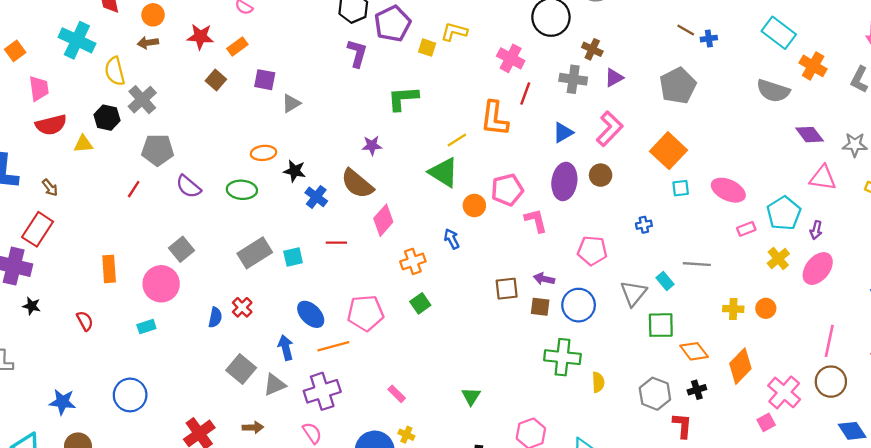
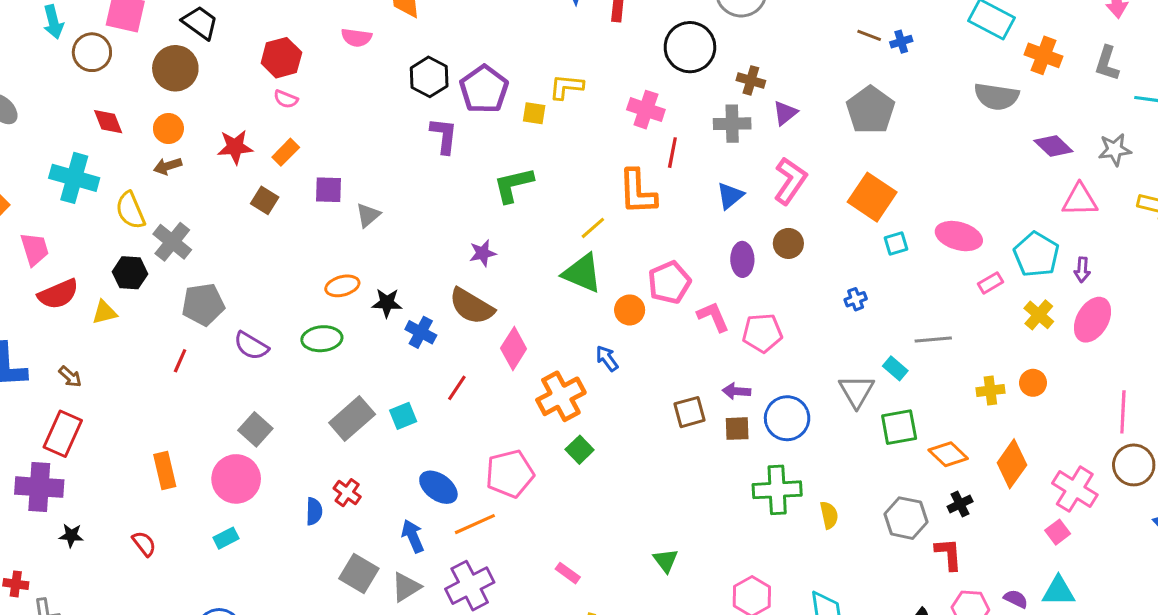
purple ellipse: (564, 181) -> (742, 259), size x0.7
red line: (336, 243) -> (457, 388), turned -48
pink pentagon: (592, 251) -> (762, 333), moved
orange cross: (413, 261) -> (561, 396), size x1.4

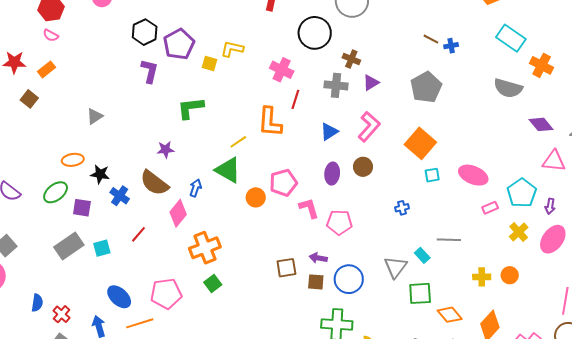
purple square: (328, 190) -> (82, 208), moved
green ellipse: (322, 339) -> (56, 192), turned -40
blue arrow: (607, 358) -> (195, 188), moved, turned 48
red cross: (347, 493) -> (62, 314), moved

